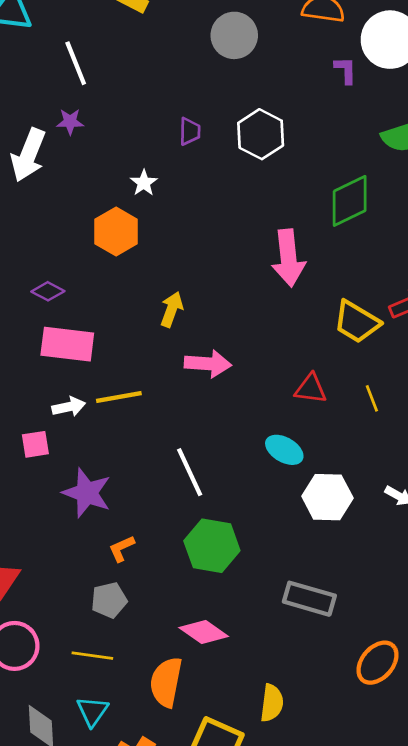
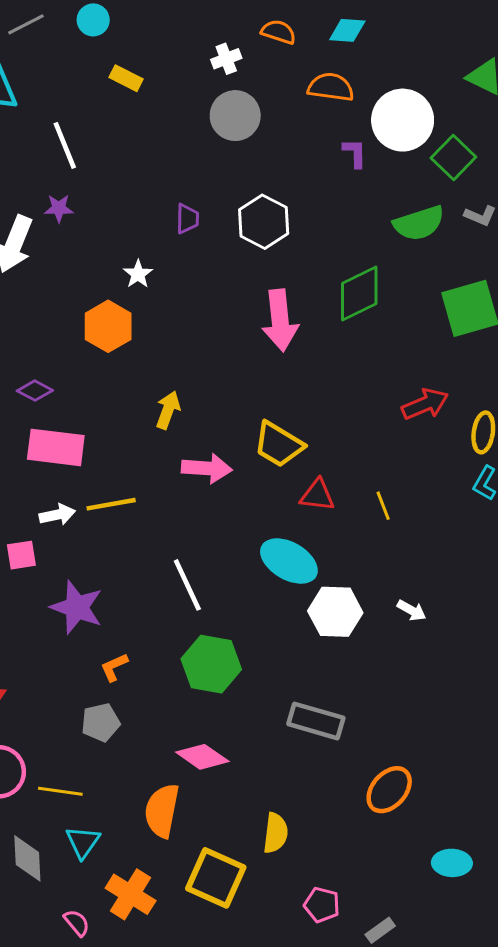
pink arrow: (288, 258) -> (280, 320), moved
yellow trapezoid: (357, 322) -> (279, 444), moved
cyan ellipse: (284, 450) -> (289, 561), size x1.4
yellow line: (92, 656) -> (60, 791), moved

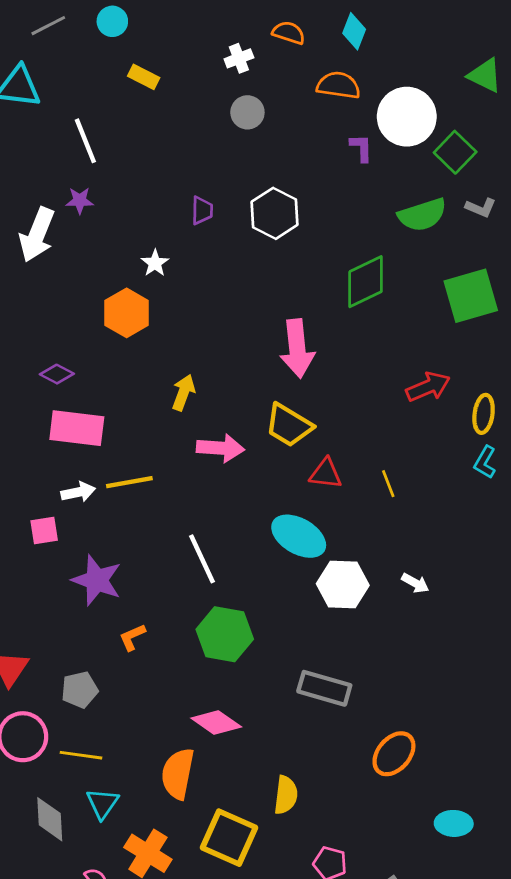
cyan diamond: (347, 30) -> (354, 31), turned -72
gray circle: (235, 116) -> (247, 112), size x0.7
pink arrow: (280, 320) -> (297, 348), moved
gray pentagon: (101, 722) -> (80, 690), moved

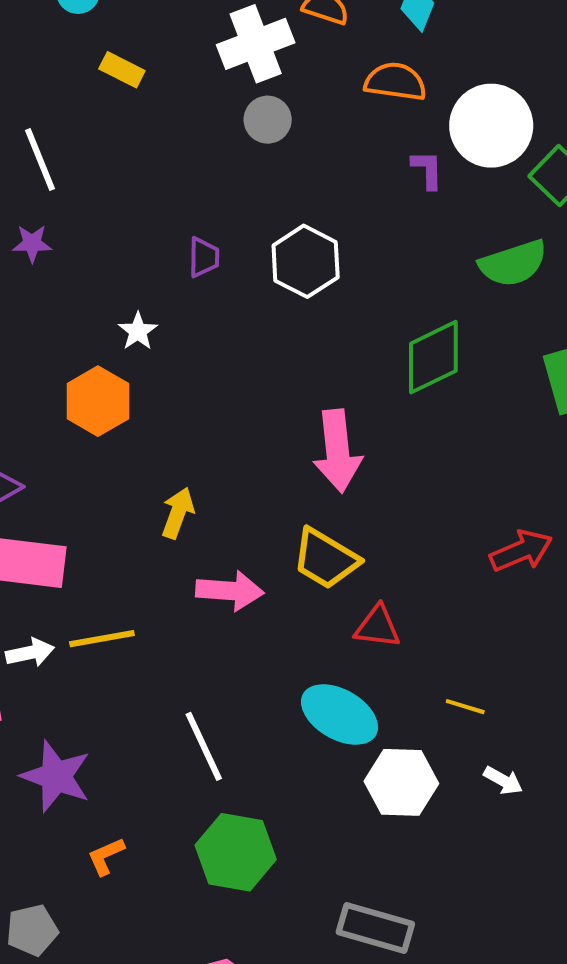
white cross: (239, 58) -> (256, 44), size x1.8
red arrow: (428, 387) -> (521, 551), moved
yellow line: (388, 484) -> (465, 707), moved, turned -52

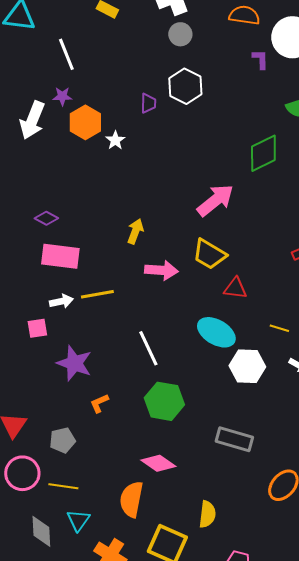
white hexagon: (306, 261) -> (185, 86), moved
orange hexagon: (98, 401) -> (85, 122), moved
pink arrow: (337, 451) -> (215, 200), turned -123

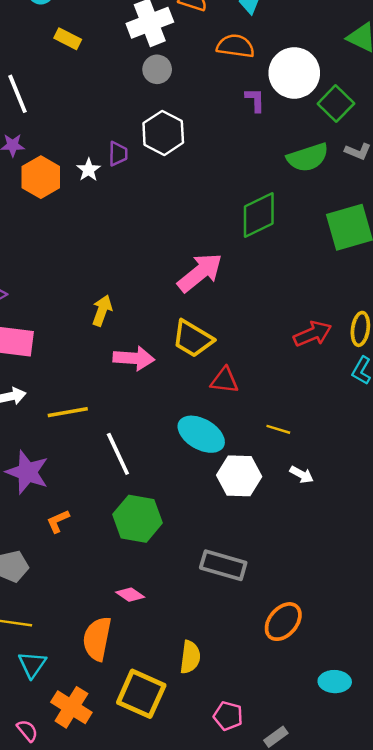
white star: (115, 140) -> (89, 170), moved
yellow line: (97, 294) -> (68, 412), moved
pink diamond: (158, 463) -> (130, 595), size x0.7

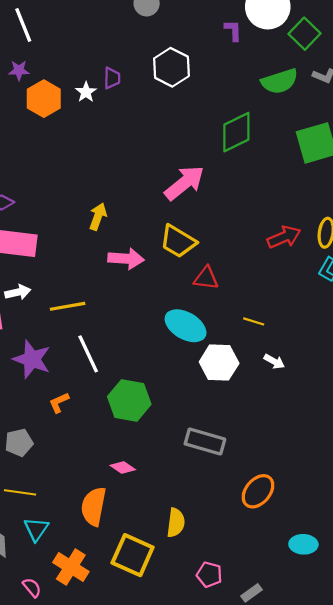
white hexagon: (163, 133) -> (171, 67), moved
white line: (118, 454) -> (88, 354), moved

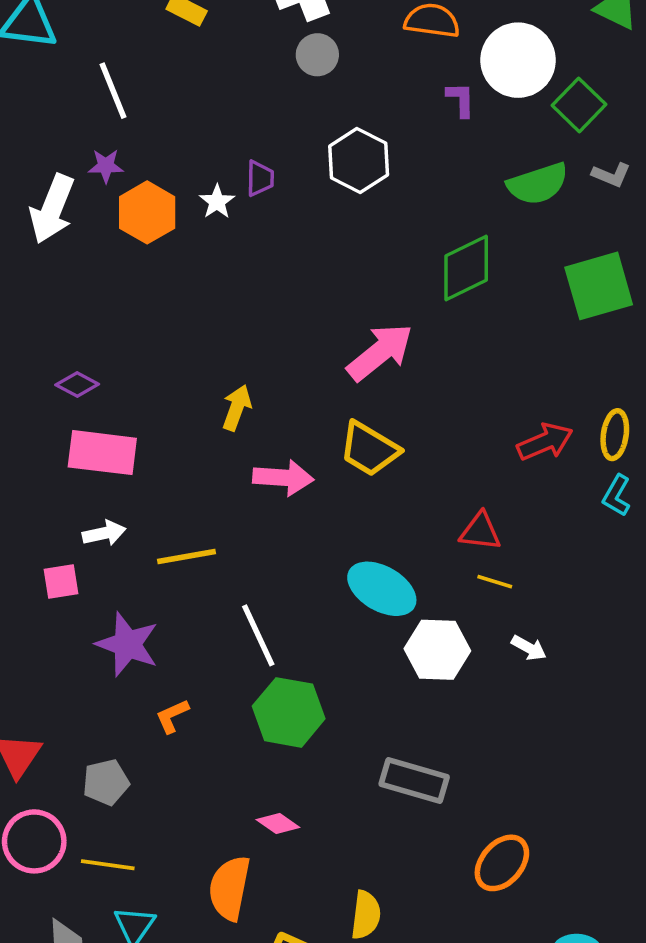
red triangle: (206, 278) -> (480, 531), moved
white line: (88, 354) -> (258, 635), moved

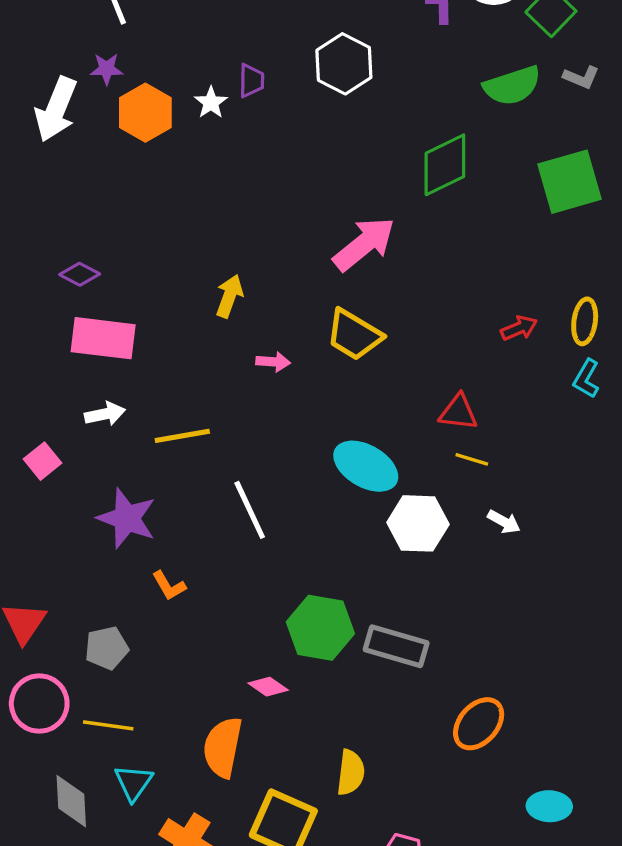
red arrow: (545, 442) -> (519, 328), size x0.7
pink arrow: (283, 478) -> (273, 362), size x0.6
pink square: (61, 582) -> (43, 461), moved, turned -30
green hexagon: (289, 712) -> (320, 628), moved
orange L-shape: (172, 716) -> (169, 586), turned -96

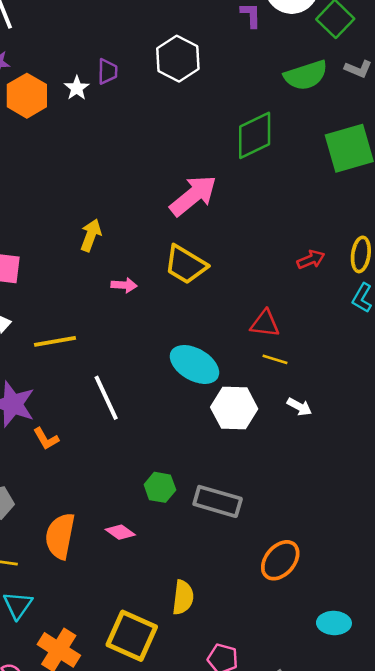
orange L-shape: (169, 586) -> (46, 439), moved
green hexagon: (320, 628) -> (160, 487), size x0.6
orange semicircle: (223, 747) -> (60, 536), moved

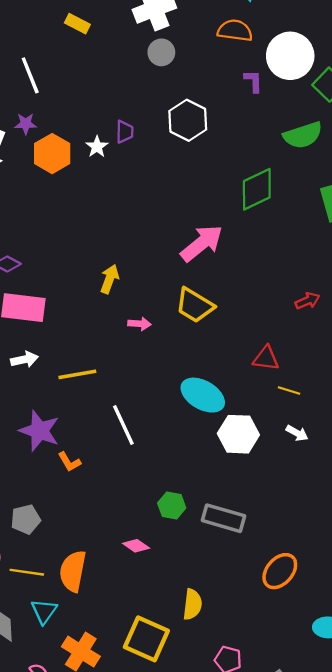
yellow line: (275, 359) -> (289, 391), moved
orange semicircle: (60, 536) -> (73, 571), moved

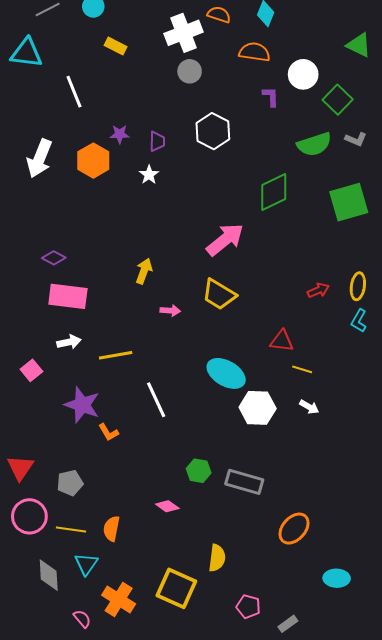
white circle: (290, 56) -> (303, 74), size x0.7
purple star: (26, 124) -> (120, 134), moved
white star: (97, 147) -> (149, 175), moved
orange semicircle: (73, 571) -> (112, 529), size x0.7

